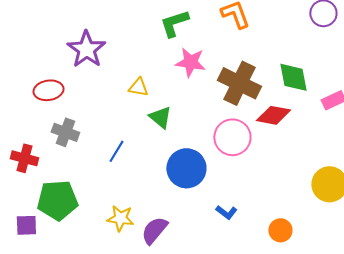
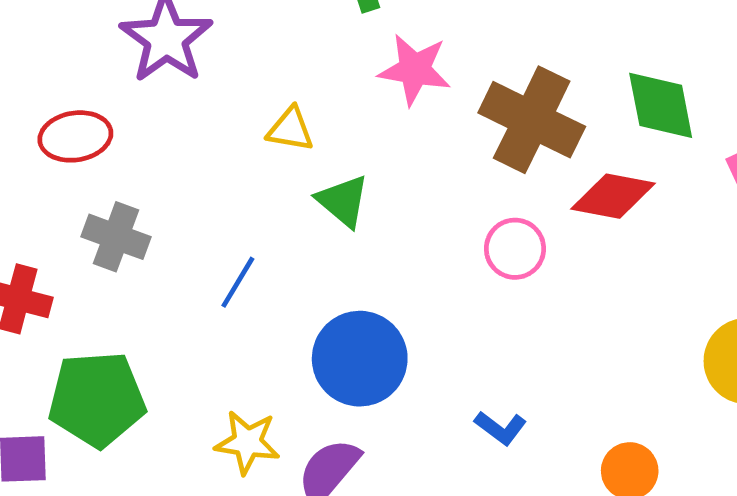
pink circle: (232, 137) -> (515, 249), size x0.7
blue circle: (186, 168) -> (360, 359), moved

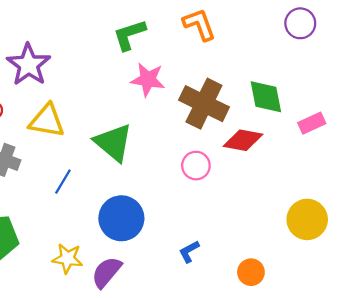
yellow triangle: (290, 129) -> (47, 121), moved, size x1.6
green triangle: (343, 201) -> (113, 143), size x1.5
blue L-shape: (501, 428) -> (189, 252), turned 115

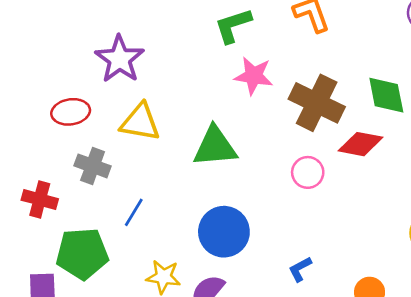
green triangle: (113, 143) -> (215, 147), turned -45
blue line: (63, 182) -> (134, 212), moved

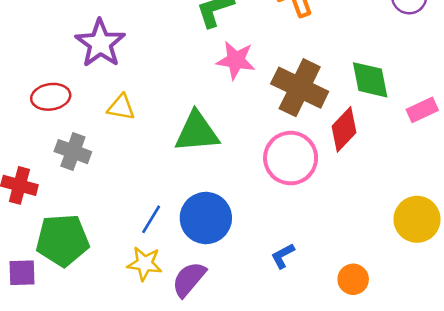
yellow triangle: (140, 122) -> (121, 107), size x0.7
red diamond: (361, 144) -> (344, 129), turned -57
pink circle: (308, 172) -> (291, 158), size x1.6
blue line: (134, 212) -> (151, 219), moved

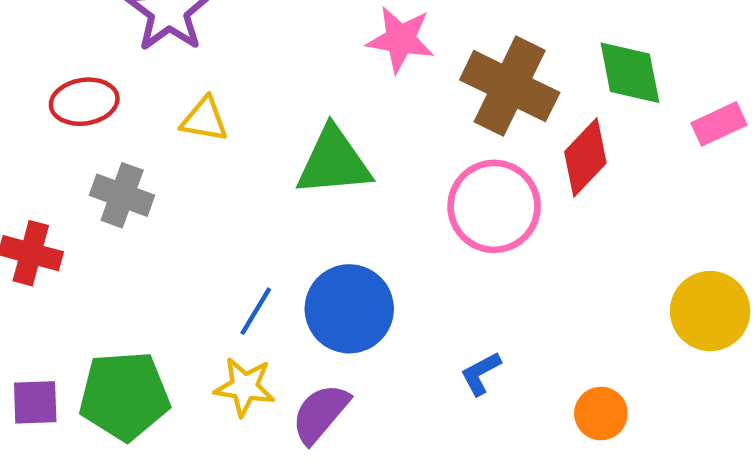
green pentagon: (62, 240) -> (124, 396), moved

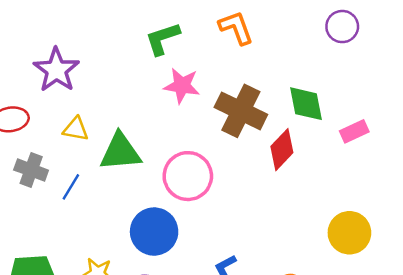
green triangle: (334, 162) -> (120, 152), moved
pink circle: (494, 206) -> (188, 176), moved
blue line: (256, 311) -> (71, 187), moved

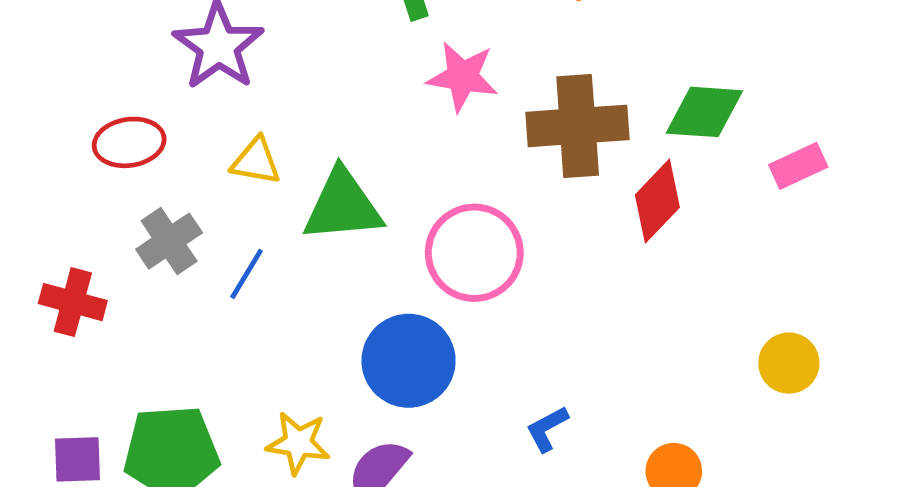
green diamond: (306, 104) -> (704, 112), turned -75
brown cross: (241, 111) -> (578, 126), turned -30
gray cross: (31, 170) -> (169, 241), turned 36
yellow circle: (349, 233) -> (789, 363), size x0.7

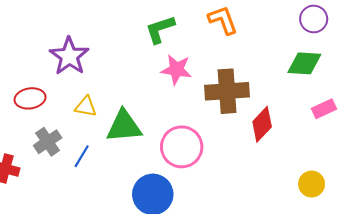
green diamond: (704, 112) -> (304, 63), moved
yellow circle: (789, 363) -> (312, 184), moved

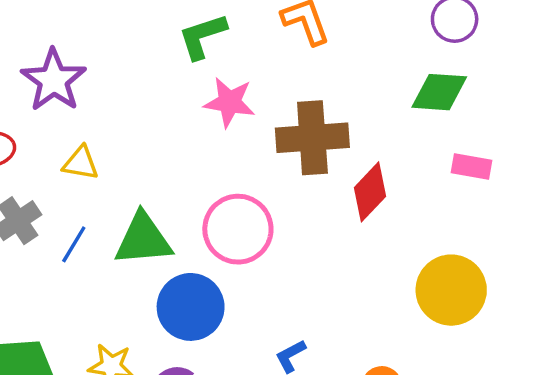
pink rectangle: (324, 109) -> (471, 167), turned 35
green triangle: (124, 126) -> (143, 239), moved
yellow circle: (312, 184) -> (451, 290), size x1.6

